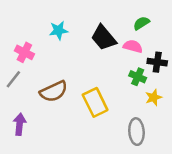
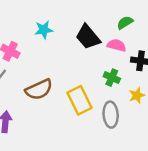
green cross: (138, 77) -> (112, 78), moved
gray ellipse: (136, 132) -> (111, 115), moved

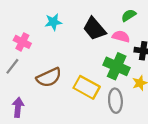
green cross: (112, 78) -> (117, 66), size x1.6
yellow rectangle: (80, 100) -> (87, 87), turned -35

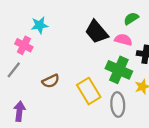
cyan star: (53, 22) -> (40, 25), moved
brown semicircle: (49, 77) -> (51, 81), size x0.7
yellow rectangle: (87, 87) -> (89, 91), turned 30

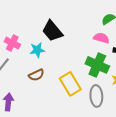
cyan star: (40, 25) -> (37, 50), moved
black trapezoid: (97, 32) -> (52, 31), moved

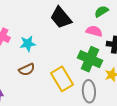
black trapezoid: (52, 31) -> (61, 18), moved

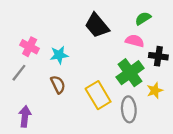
green cross: (90, 59) -> (130, 73), turned 30
brown semicircle: (27, 70) -> (58, 85), turned -91

